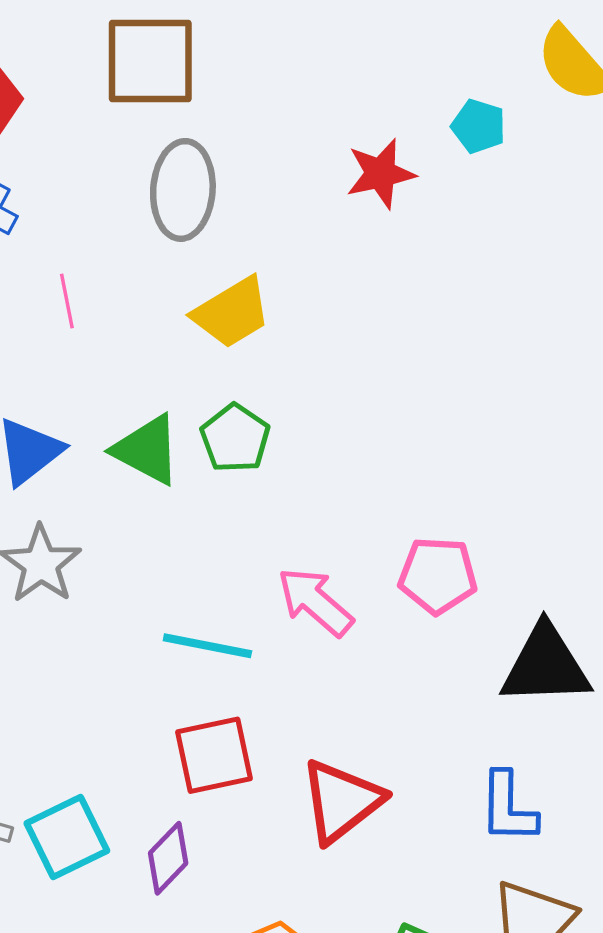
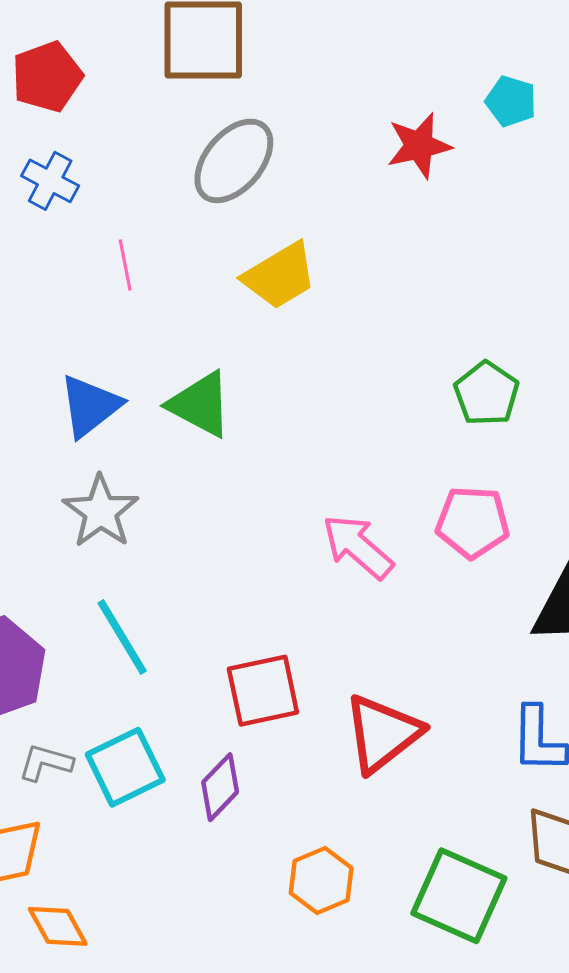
gray ellipse: (183, 190) -> (234, 161), turned 36
green pentagon: (235, 438) -> (486, 394), moved
cyan line: (207, 646) -> (122, 637), moved, turned 48

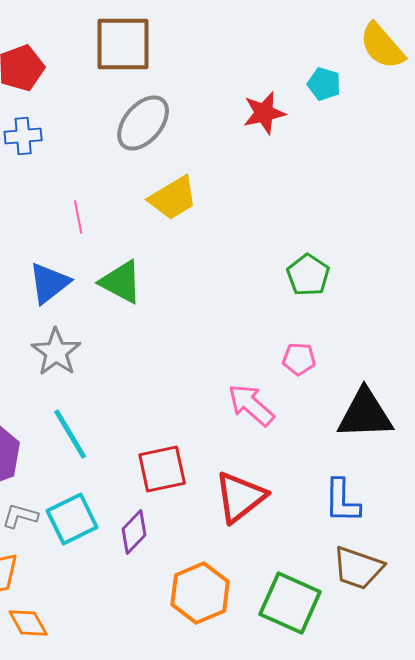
blue cross: (50, 181) -> (23, 136), turned -33
pink line: (125, 265) -> (78, 217), moved
pink pentagon: (473, 522) -> (299, 359), size x0.7
pink arrow: (358, 547) -> (251, 405), moved
orange hexagon: (321, 880) -> (200, 593), size x1.4

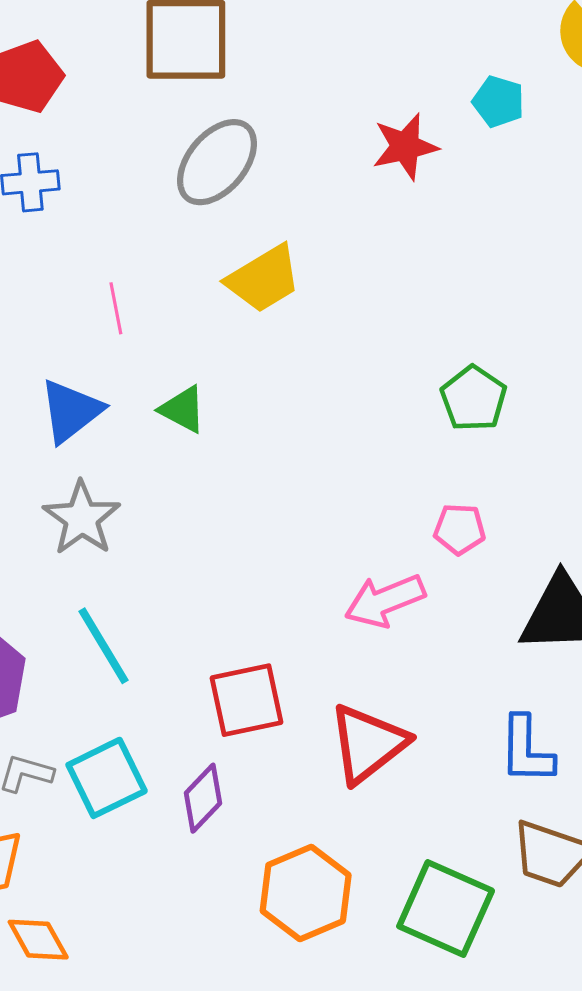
green triangle: (121, 282) -> (183, 409), size x0.7
pink arrow: (251, 405) -> (385, 601), turned -63

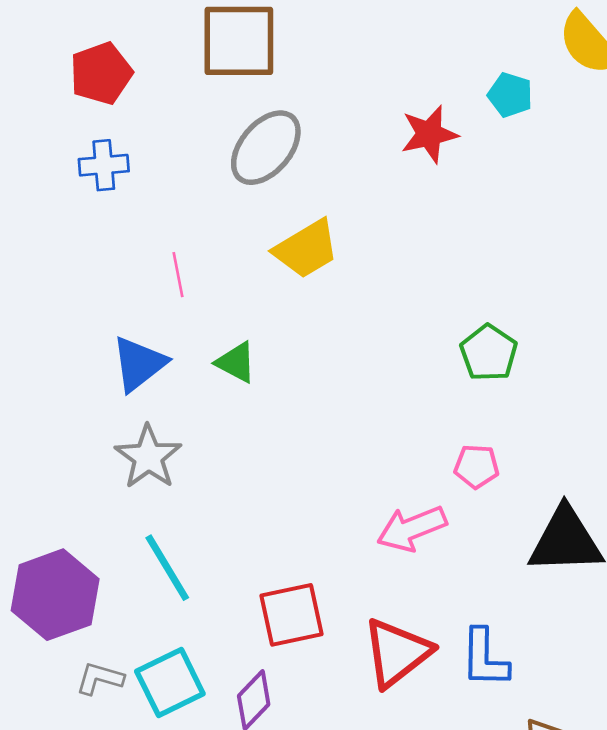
blue L-shape: (526, 750) -> (485, 658), moved

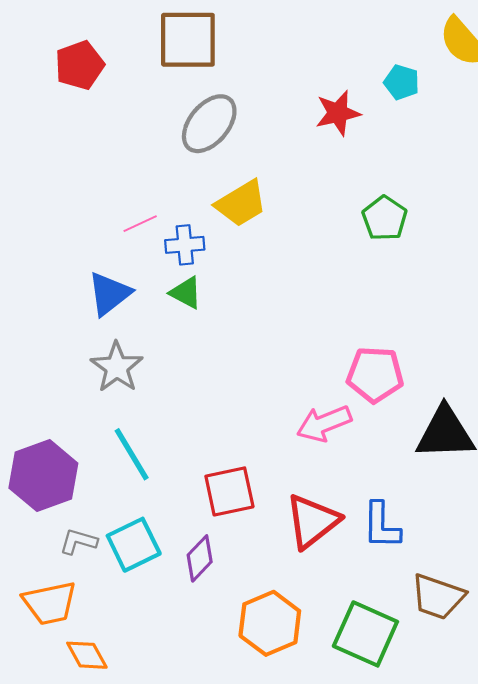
blue cross: (104, 165) -> (185, 245), moved
pink line: (178, 275) -> (140, 224), turned 76
green pentagon: (489, 353) -> (385, 218), moved
pink pentagon: (477, 466) -> (375, 375), size x1.6

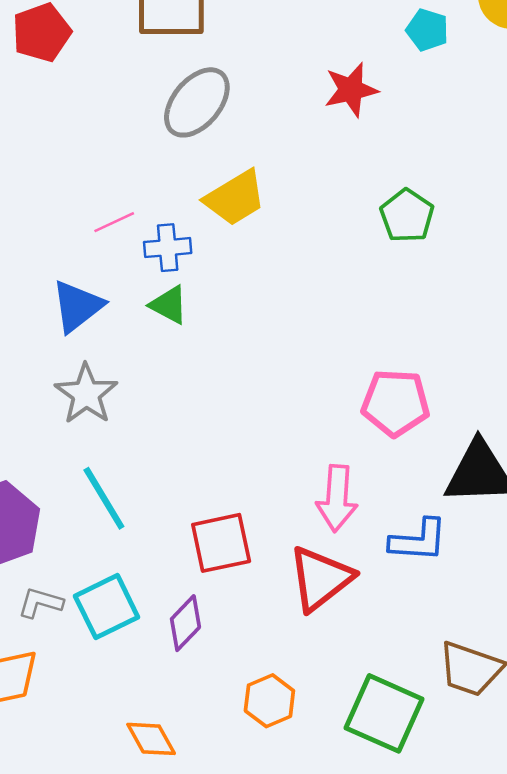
cyan pentagon: (402, 82) -> (427, 30), moved
pink arrow: (324, 423) -> (337, 498), moved, turned -64
blue L-shape: (381, 526) -> (418, 540), moved, turned -87
orange hexagon: (270, 623) -> (269, 701), size x0.7
orange diamond: (87, 655) -> (151, 739), moved

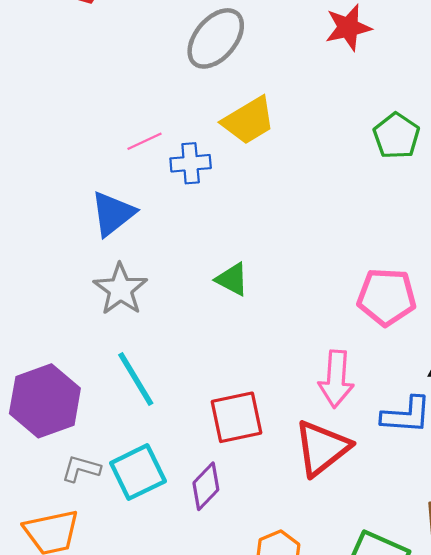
green triangle: (169, 305) -> (232, 279), moved

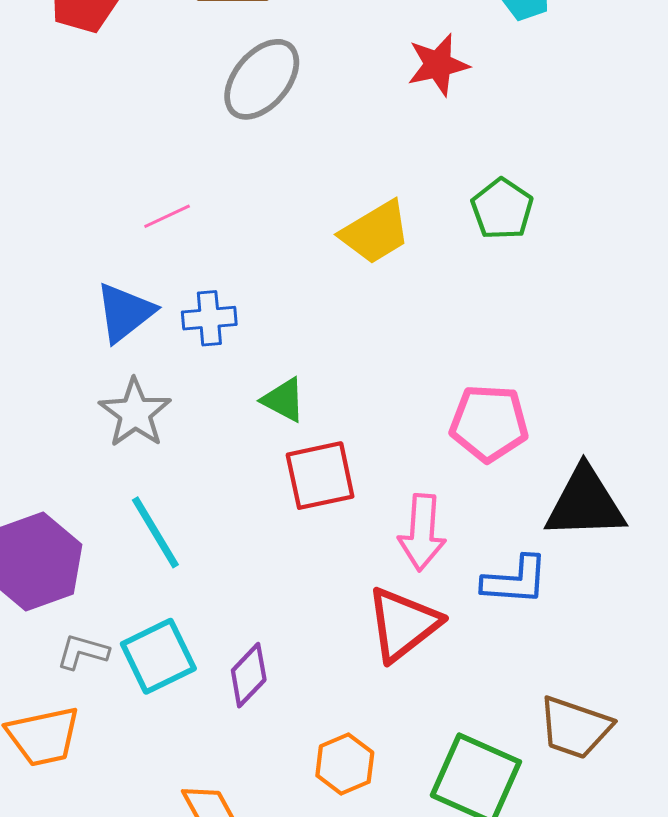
yellow trapezoid: (249, 121) -> (375, 232), moved
blue cross: (191, 163) -> (209, 318), moved
red square: (237, 417) -> (320, 476), moved

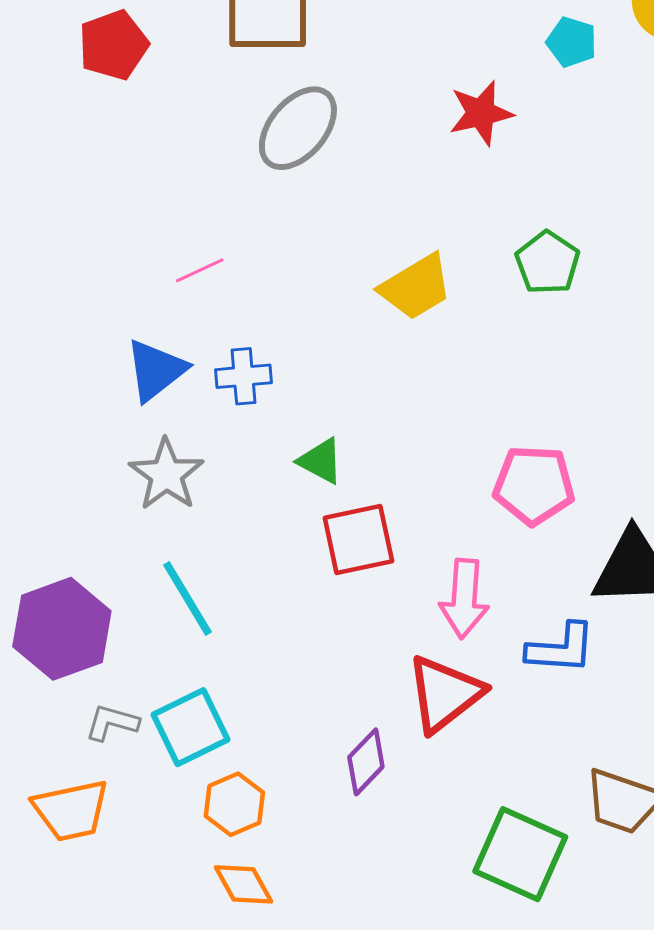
purple diamond: (249, 675) -> (366, 762), moved
orange hexagon: (345, 764) -> (234, 804), moved

